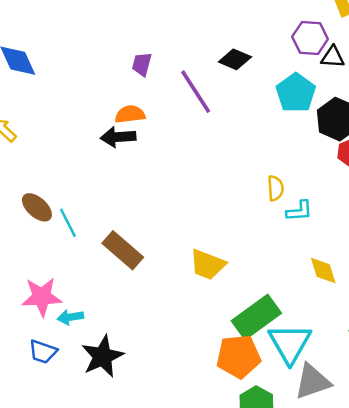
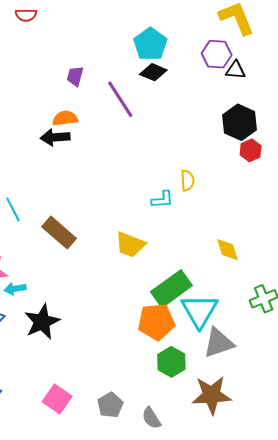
cyan pentagon: (296, 93) -> (150, 44), moved
cyan L-shape: (299, 211) -> (162, 199), moved

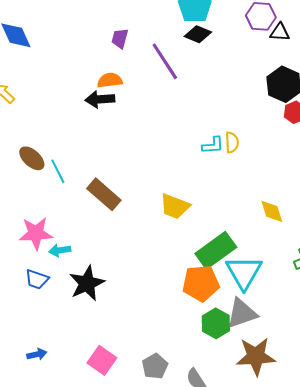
cyan L-shape: (162, 199) -> (213, 145), moved
gray triangle: (219, 343) -> (242, 313), moved

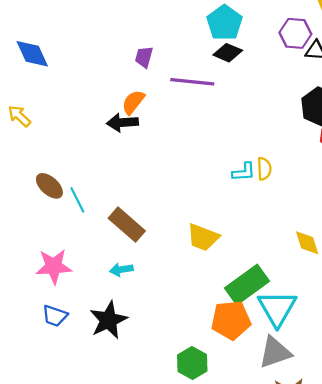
purple line: (165, 61) -> (192, 82), turned -51
orange semicircle: (110, 80) -> (133, 102), turned -45
cyan arrow: (60, 250) -> (121, 270), moved
green hexagon: (216, 323) -> (192, 363), moved

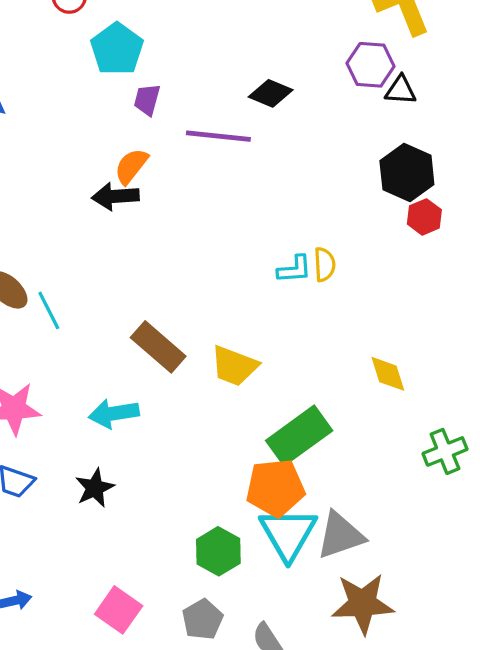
cyan pentagon: (224, 23) -> (117, 49), moved
brown rectangle: (127, 225) -> (158, 347), moved
cyan arrow: (121, 270) -> (114, 413), size x1.4
cyan triangle: (277, 308) -> (288, 534), moved
black star: (108, 320) -> (95, 488), size x0.7

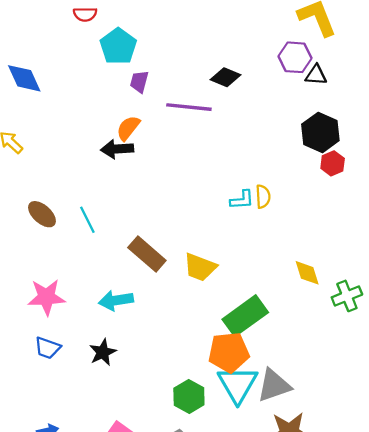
cyan line: (49, 310) -> (87, 220), moved
green cross: (445, 451) -> (347, 296), moved

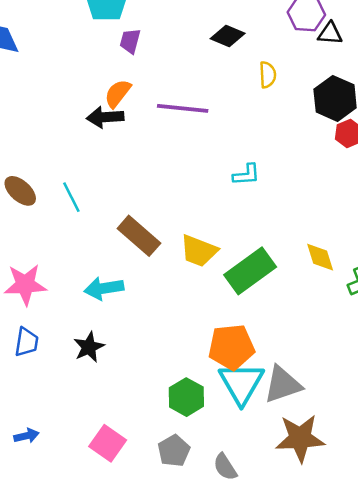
purple line: (189, 107) -> (183, 108), moved
yellow semicircle: (263, 197) -> (268, 75), moved
green rectangle: (245, 316) -> (250, 271), moved
blue trapezoid: (48, 348) -> (26, 342), turned -100

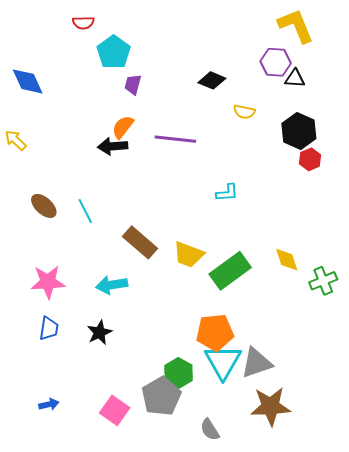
yellow semicircle: (268, 75) -> (244, 112), turned 105
gray pentagon: (174, 451) -> (161, 396), moved, size x1.5

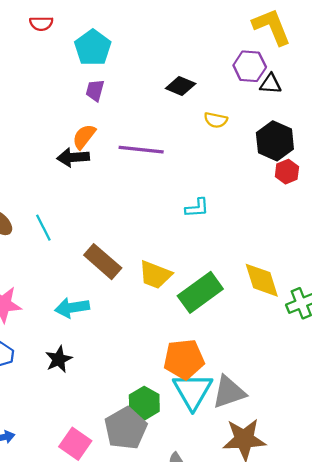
cyan pentagon: (114, 52) -> (93, 48), moved
yellow diamond: (287, 260) -> (262, 280), size x1.4

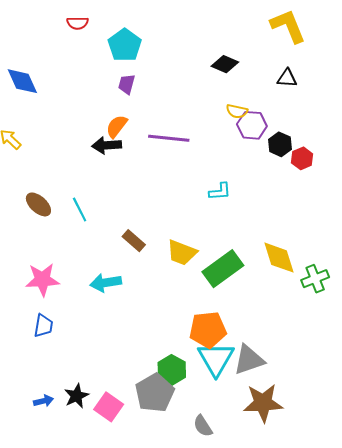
purple hexagon: (250, 66) -> (252, 125), moved
black diamond: (181, 86) -> (225, 64), moved
black hexagon: (275, 141) -> (280, 144), moved, size x0.7
brown rectangle: (103, 262) -> (134, 241), size x0.7
black star: (59, 359) -> (77, 396), moved

